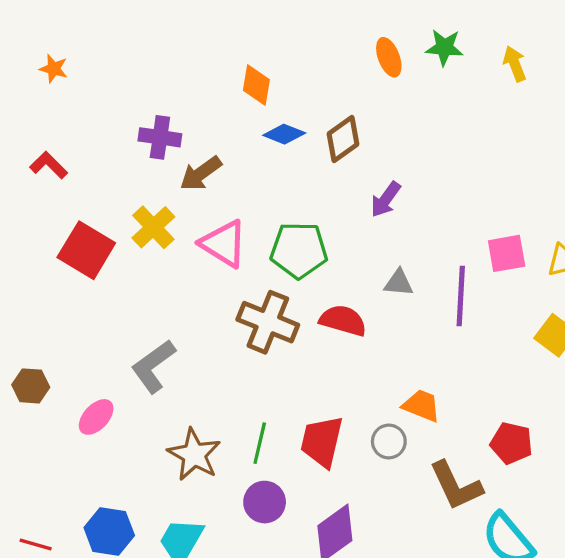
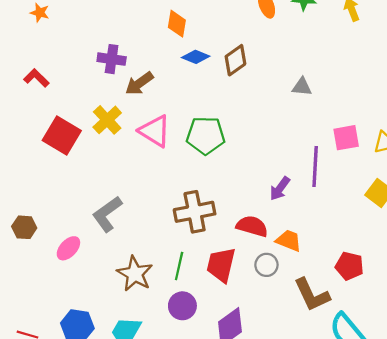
purple arrow: (386, 199) -> (280, 189), moved
gray triangle: (399, 283) -> (302, 87), moved
red semicircle: (343, 321) -> (252, 226), moved
brown cross: (268, 322) -> (195, 212), moved, turned -33

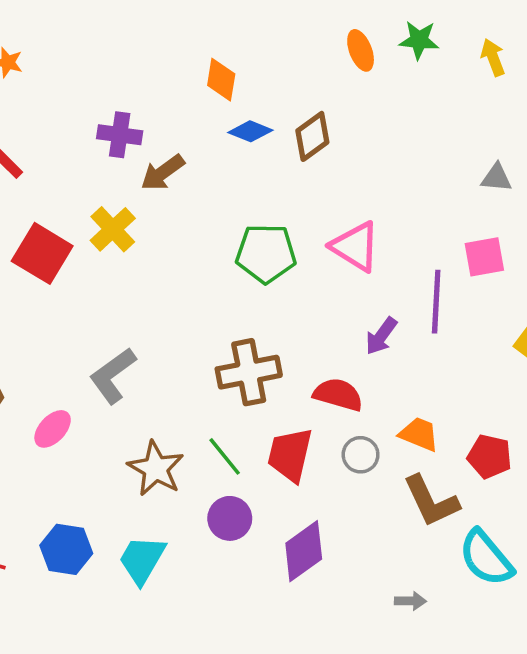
gray triangle: (302, 87) -> (496, 178), moved
pink triangle: (155, 131) -> (355, 247), moved
orange trapezoid: (289, 241) -> (419, 434), moved
green line: (179, 266) -> (225, 456), turned -52

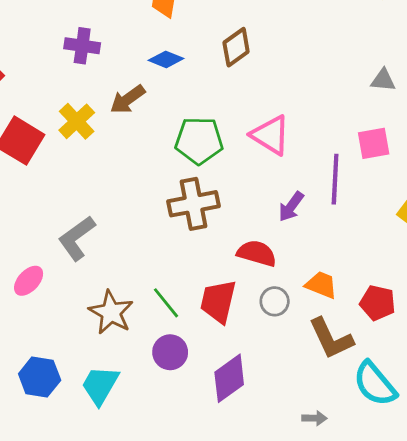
blue diamond: (250, 131) -> (166, 59), moved
brown arrow: (163, 173) -> (128, 99), moved
brown cross: (249, 372) -> (193, 204), moved

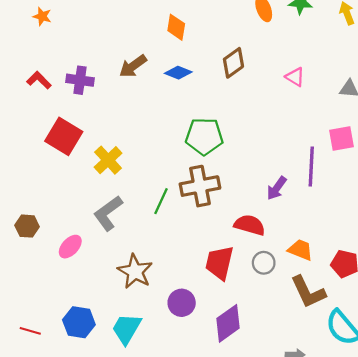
purple cross: (82, 46) -> (80, 80), moved
brown arrow: (128, 99) -> (133, 66), moved
yellow cross: (77, 121) -> (108, 160), moved
pink triangle: (270, 135) -> (295, 77), moved, size x0.6
green line: (166, 303) -> (161, 201), moved, turned 64

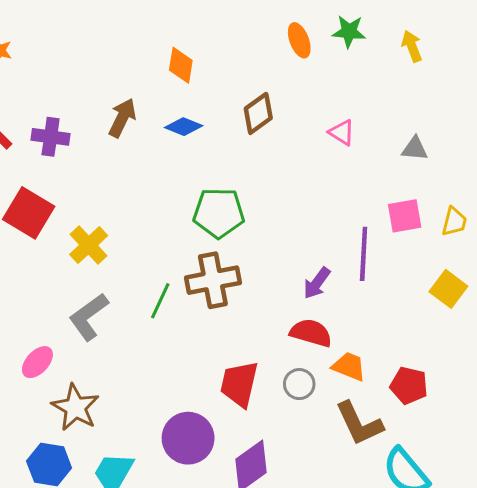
brown arrow: (133, 66) -> (122, 118), turned 152
red semicircle: (250, 225) -> (311, 333), moved
brown star: (135, 271) -> (75, 407), moved
purple circle: (182, 303) -> (188, 438), size x1.4

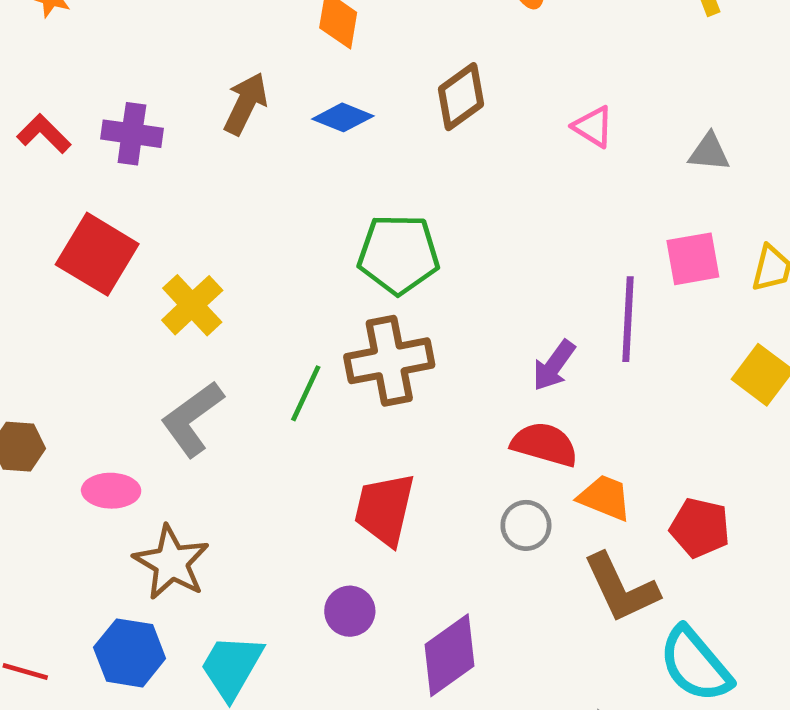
pink ellipse: (37, 362) -> (111, 491), turned 48
red trapezoid: (239, 384) -> (385, 509), moved
purple circle: (188, 438) -> (350, 611), size x0.6

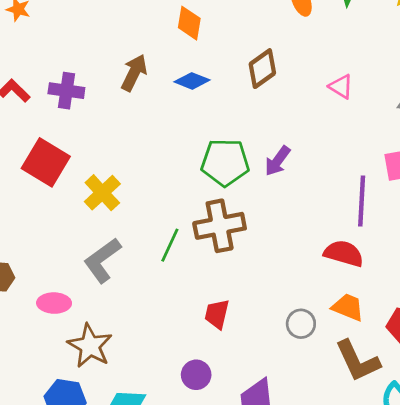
purple arrow: (554, 365) -> (278, 161), moved
red semicircle: (545, 444) -> (344, 253), moved
red trapezoid: (385, 509) -> (217, 314), size x0.7

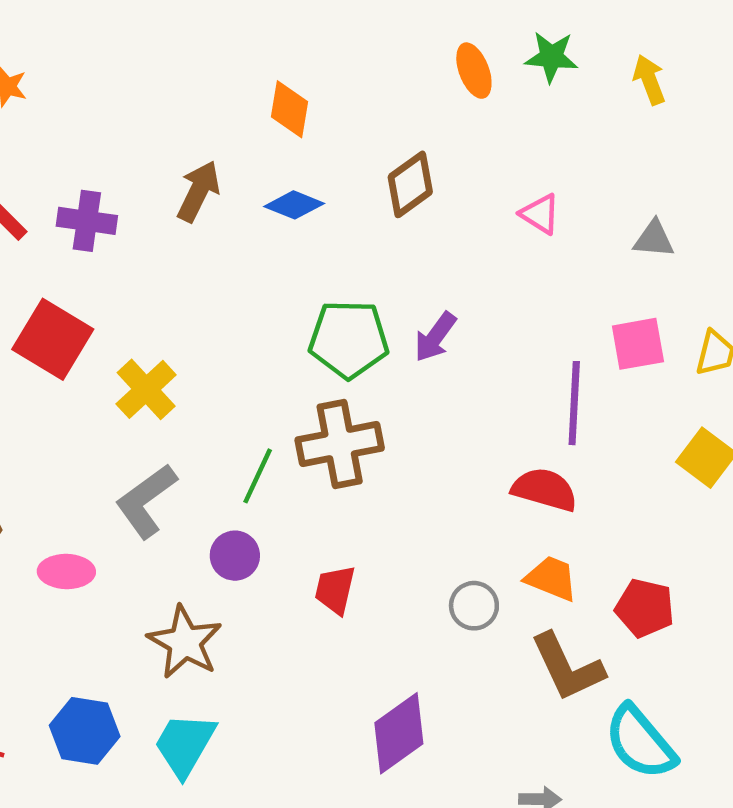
brown star: (90, 346) -> (185, 642), moved
purple circle: (196, 375) -> (235, 556), moved

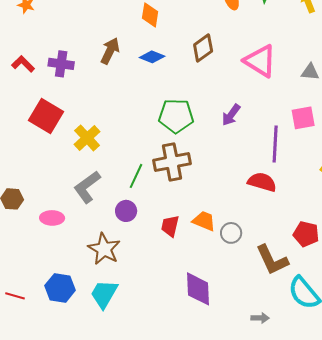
pink triangle: (540, 214) -> (260, 61), size x1.8
purple arrow: (435, 337) -> (231, 115), moved
orange trapezoid: (551, 578) -> (204, 221), moved
purple diamond: (399, 733) -> (198, 289), turned -57

